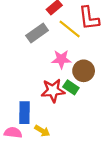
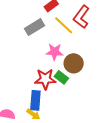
red L-shape: (89, 18) -> (81, 17), turned 40
blue rectangle: (25, 113) -> (35, 100), moved

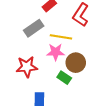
yellow line: (64, 25) -> (61, 37), moved, turned -30
red star: (45, 79) -> (27, 67), moved

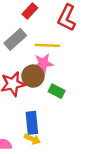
brown circle: (76, 63) -> (33, 76), moved

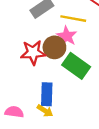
pink star: (43, 63) -> (67, 36), turned 30
green rectangle: (57, 91) -> (76, 66), size x1.6

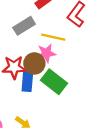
pink star: (67, 36) -> (46, 53), turned 30
blue rectangle: (47, 94) -> (27, 81), moved

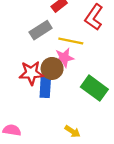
green rectangle: (54, 82) -> (94, 88), moved
yellow arrow: (23, 123) -> (72, 131), moved

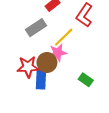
yellow line: (71, 41) -> (64, 37), turned -55
green rectangle: (94, 88) -> (86, 80), size x0.6

